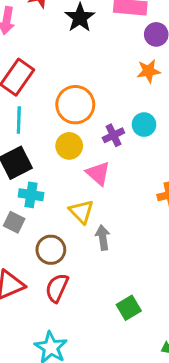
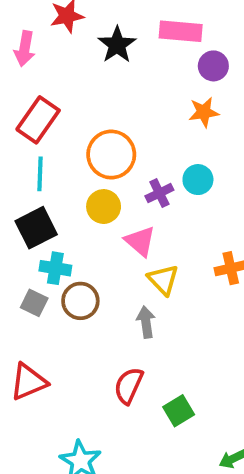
yellow triangle: (81, 212) -> (163, 280), moved
brown circle: (51, 250) -> (80, 301), moved
red semicircle: (57, 288) -> (129, 386), moved

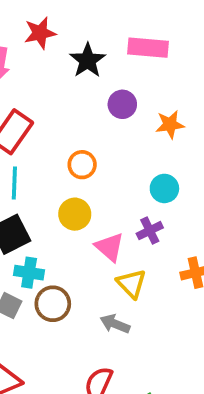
purple circle: (213, 66) -> (122, 104), moved
orange circle: (111, 155) -> (82, 165), size x0.6
purple cross: (159, 193) -> (150, 231), moved
gray arrow: (146, 322) -> (115, 324), turned -60

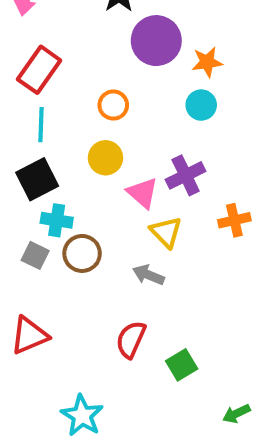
purple circle: (122, 104) -> (156, 41), size x1.6
cyan circle: (164, 188) -> (201, 105), moved
purple cross: (150, 231) -> (186, 175), size x1.4

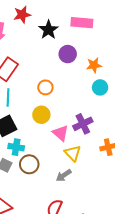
purple circle: (156, 41) -> (68, 54), size x0.7
cyan circle: (201, 105) -> (100, 87), moved
gray arrow: (148, 275) -> (64, 175), turned -56

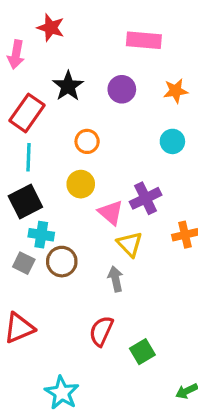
red star: (22, 15) -> (51, 28), turned 30
black star: (48, 30) -> (68, 86), moved
orange star: (94, 65) -> (176, 91), moved
gray arrow: (64, 175) -> (116, 279), turned 112

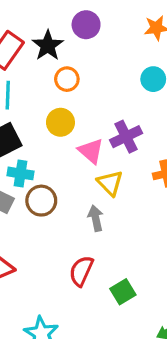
black star: (68, 86) -> (48, 46), moved
purple circle: (122, 89) -> (86, 25), moved

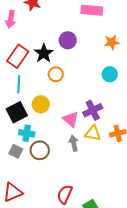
yellow circle: (60, 122) -> (41, 104), moved
yellow triangle: (110, 183) -> (93, 133), moved, turned -36
gray arrow: (96, 218) -> (74, 143), moved

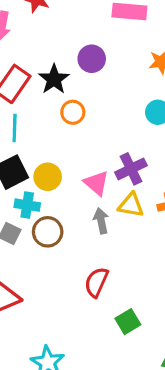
yellow circle: (41, 104) -> (48, 177), moved
red semicircle: (65, 194) -> (96, 282), moved

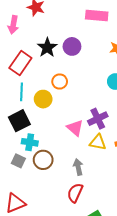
black star: (54, 79) -> (47, 47), moved
yellow circle: (48, 177) -> (43, 99), moved
gray arrow: (101, 221) -> (78, 167), moved

